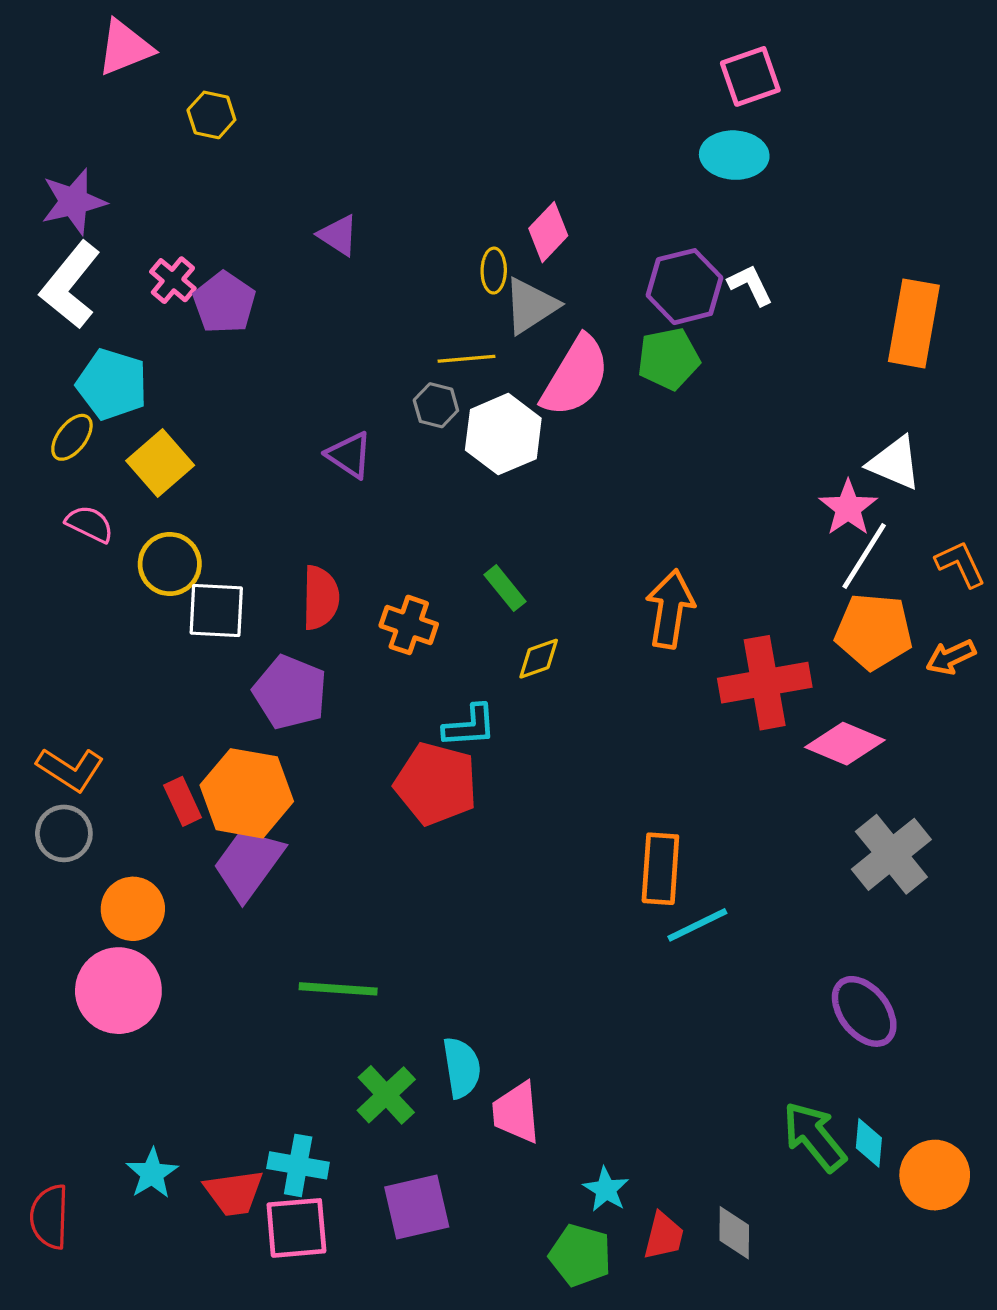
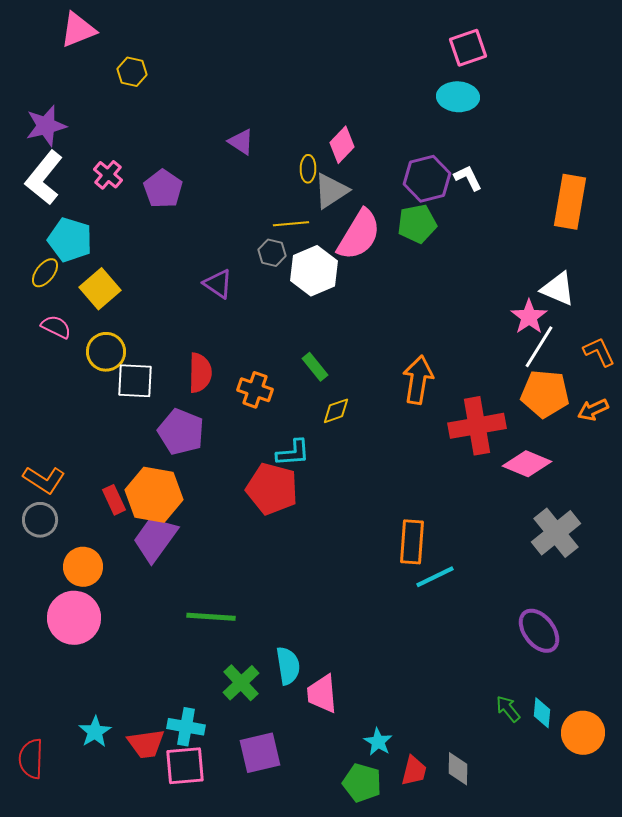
purple triangle: (338, 235) -> (241, 142), moved
purple pentagon: (224, 303) -> (163, 189), moved
green arrow: (814, 1137) -> (508, 709), size x0.6

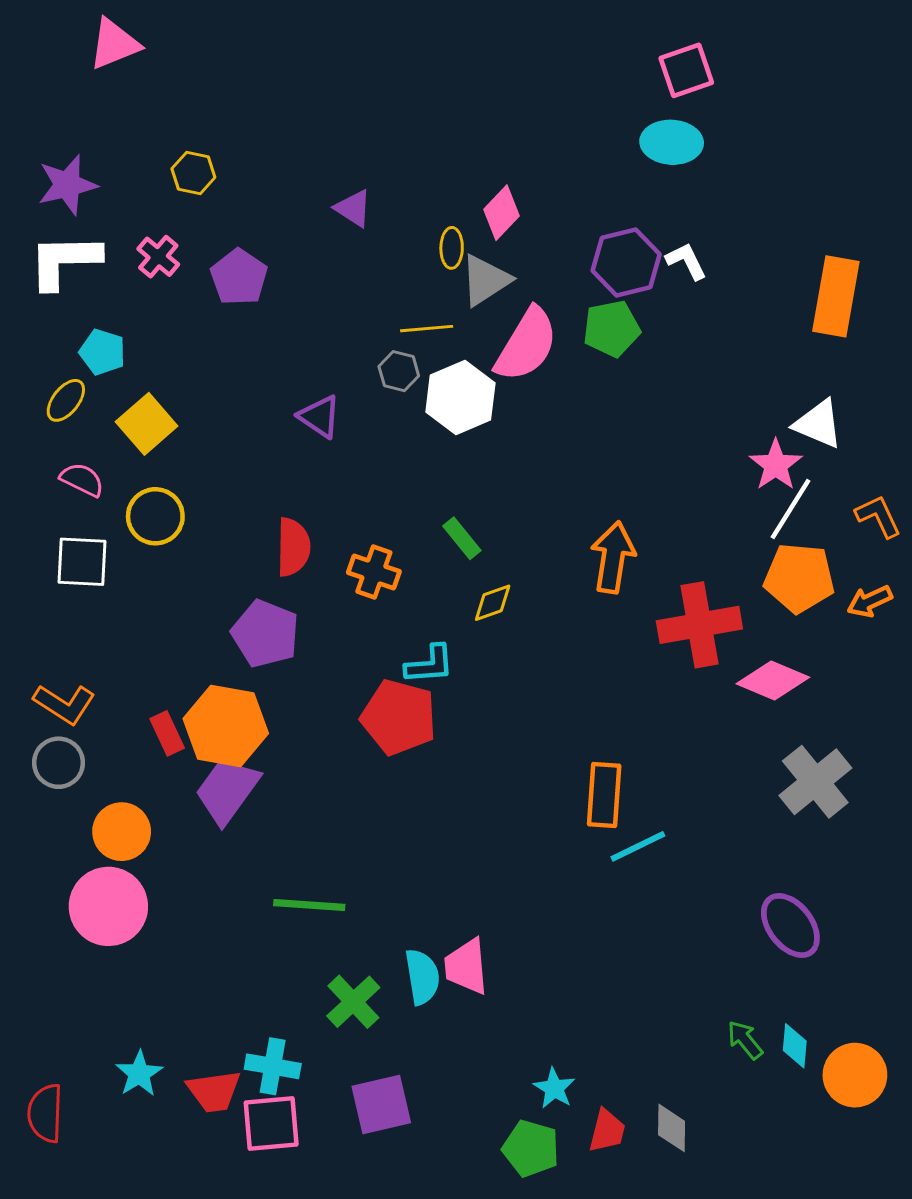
yellow hexagon: (132, 72) -> (193, 173), moved
white L-shape: (44, 178) -> (64, 261), turned 50
cyan pentagon: (70, 240) -> (103, 352), size x0.7
white square: (135, 381) -> (82, 562), moved
pink trapezoid: (322, 694) -> (466, 967), moved

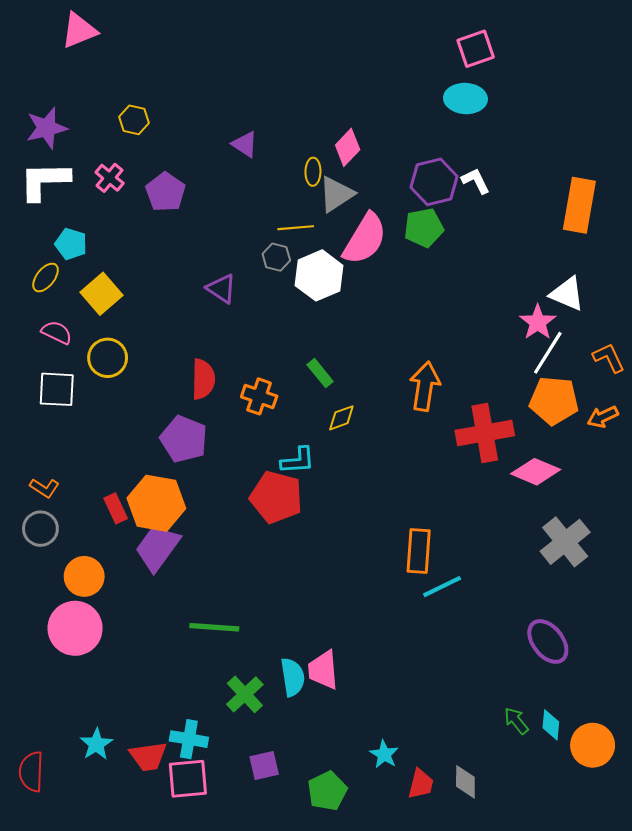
orange L-shape: (64, 704) -> (45, 488), size x0.7
purple square: (381, 1104) -> (264, 766), size x0.7
green pentagon: (531, 1148) -> (327, 791), moved, turned 30

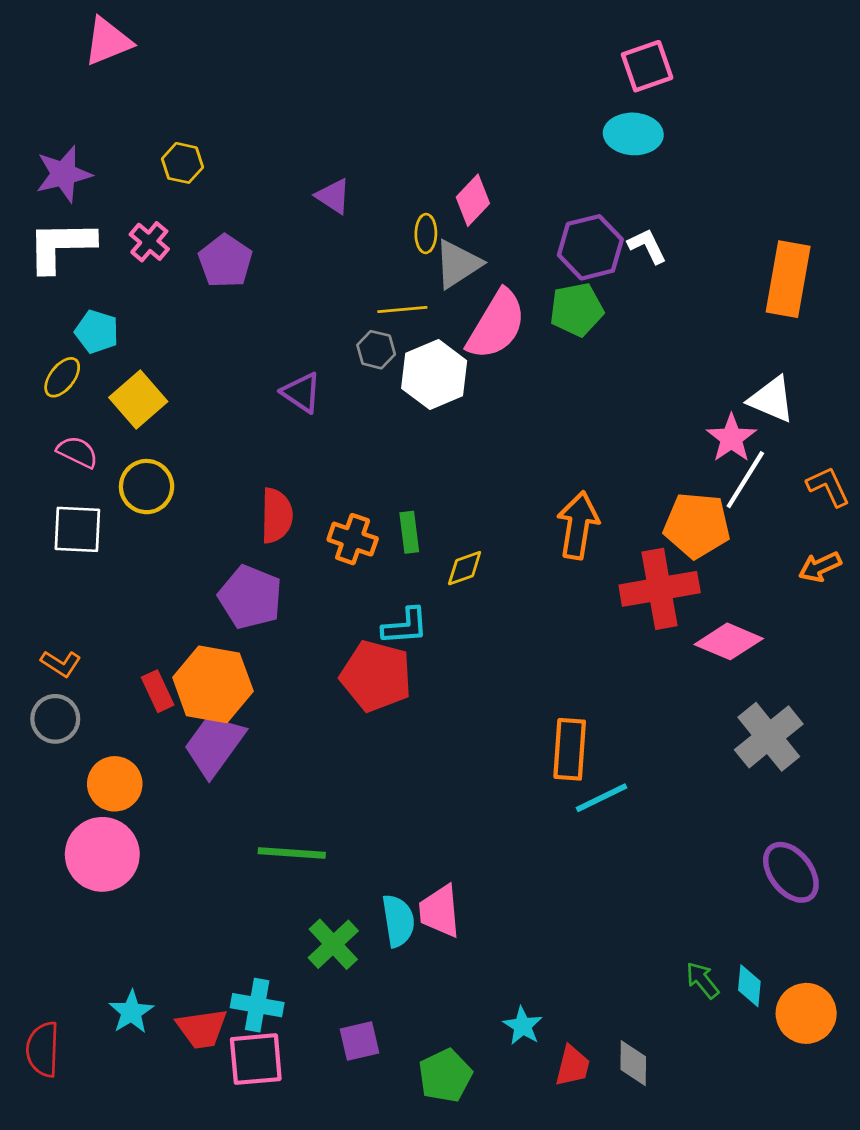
green rectangle: (320, 373) -> (409, 532), moved, turned 32
orange pentagon: (554, 401) -> (697, 525), moved
purple ellipse: (548, 641) -> (791, 872), moved

